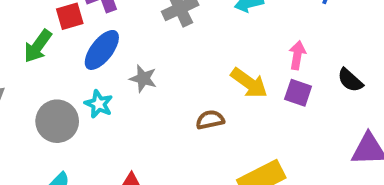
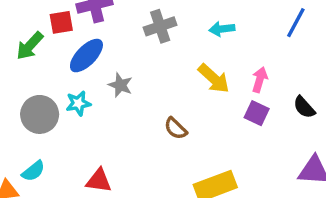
yellow arrow: (249, 83) -> (214, 78), moved
cyan star: (99, 104) -> (78, 103), turned 30
brown semicircle: (210, 120) -> (176, 128), turned -130

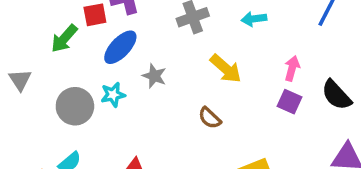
yellow arrow: (214, 78) -> (226, 69), moved
black semicircle: (304, 107) -> (336, 95), size x1.4

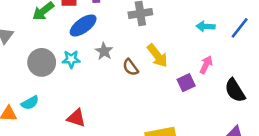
cyan arrow: (254, 19) -> (206, 26), moved
purple square: (290, 102) -> (186, 83), moved, turned 30
brown semicircle: (210, 118) -> (131, 67), moved

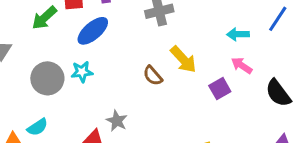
cyan arrow: (206, 26) -> (238, 34), moved
gray star: (104, 51) -> (117, 121), moved
pink arrow: (206, 65) -> (242, 65), turned -78

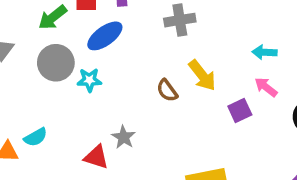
gray circle: (47, 78) -> (56, 63), moved

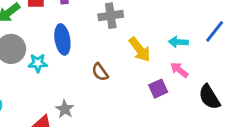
blue ellipse: (105, 36) -> (62, 39), moved, turned -64
yellow arrow: (202, 75) -> (140, 49), moved

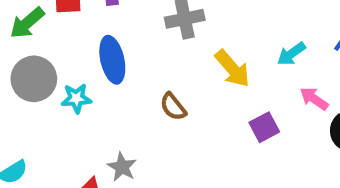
cyan arrow: (178, 42) -> (291, 54), turned -36
pink arrow: (179, 70) -> (314, 99), moved

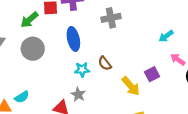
yellow arrow: (232, 69) -> (131, 86), moved
cyan star: (76, 98) -> (82, 70), moved

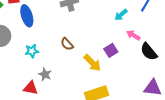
blue ellipse: (73, 39) -> (27, 16), moved
cyan star: (82, 70) -> (32, 51), moved

